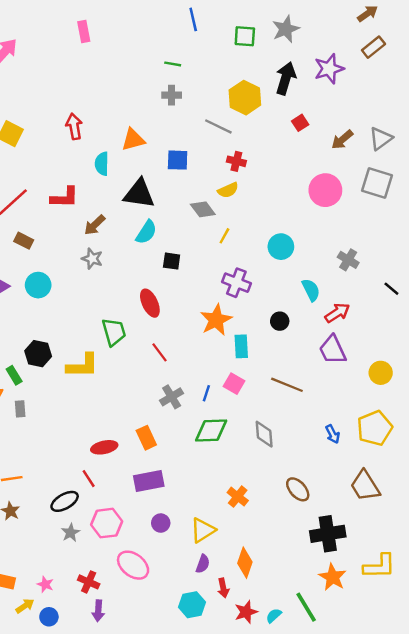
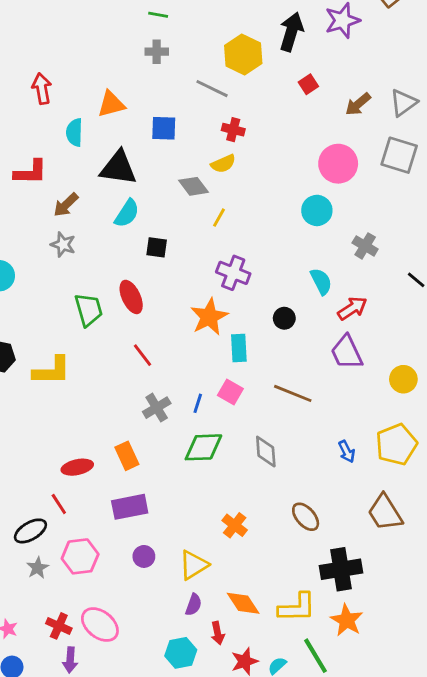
cyan circle: (281, 247) -> (317, 210), moved
green trapezoid: (114, 332) -> (89, 310), moved
orange diamond: (245, 563) -> (243, 603), turned -52
pink ellipse: (133, 565) -> (100, 625), moved
yellow L-shape: (379, 566) -> (297, 608), moved

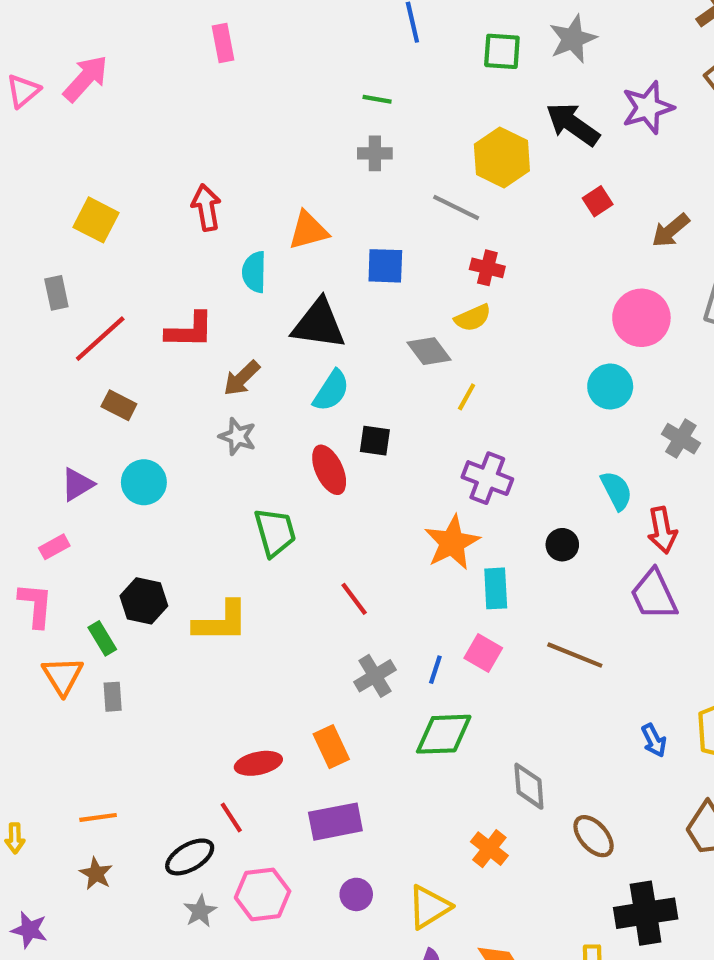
black arrow: (291, 32) -> (573, 124), turned -72
red ellipse: (131, 297) -> (329, 470), moved
red arrow: (352, 308) -> (662, 530), turned 112
gray diamond: (266, 452) -> (529, 786), moved

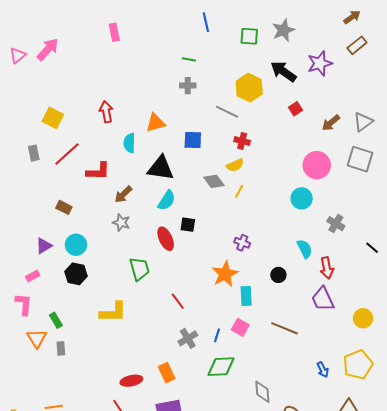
red line: (100, 339) -> (67, 154), moved
yellow line: (467, 397) -> (239, 191), moved
purple cross: (487, 478) -> (242, 243), size x0.7
black hexagon: (144, 601) -> (76, 274), moved

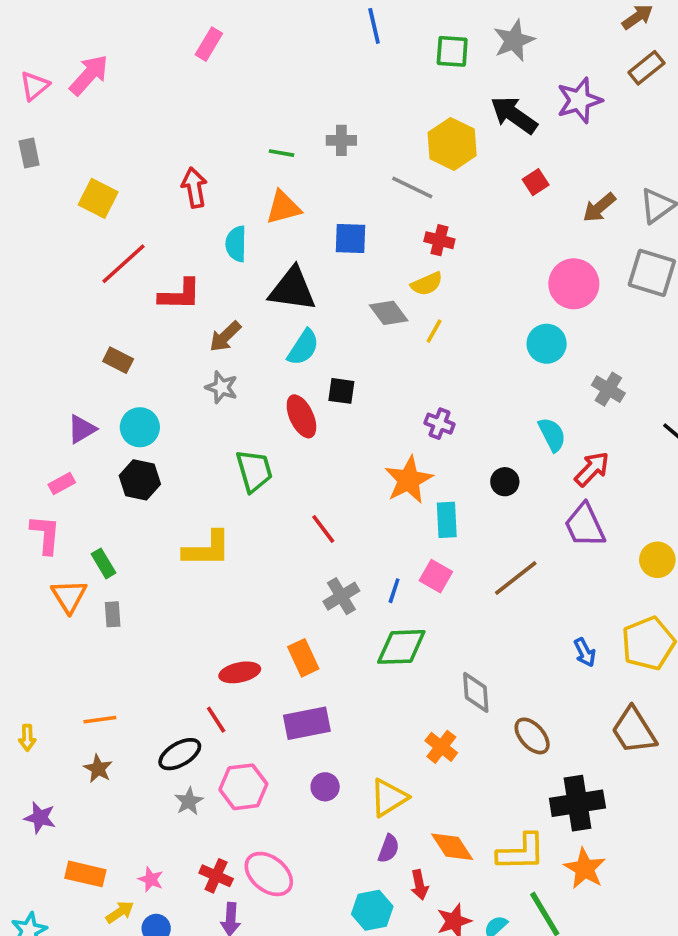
pink rectangle: (114, 32) -> (209, 44), turned 42
green line: (189, 59) -> (281, 153), moved
gray rectangle: (34, 153) -> (29, 153), moved
red arrow: (327, 268) -> (592, 469), turned -125
brown line: (284, 328) -> (516, 578), turned -60

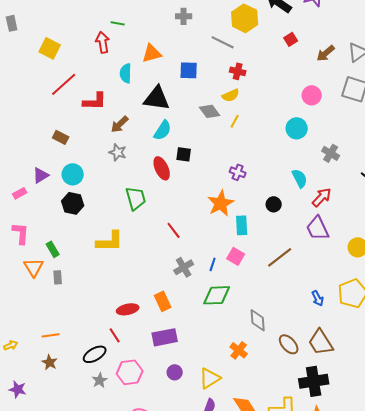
green line: (281, 153) -> (118, 23), moved
pink circle: (574, 284) -> (312, 95), size x0.7
pink rectangle: (62, 484) -> (20, 193), moved
brown trapezoid: (634, 731) -> (321, 342), moved
yellow arrow: (27, 738) -> (11, 345), turned -112

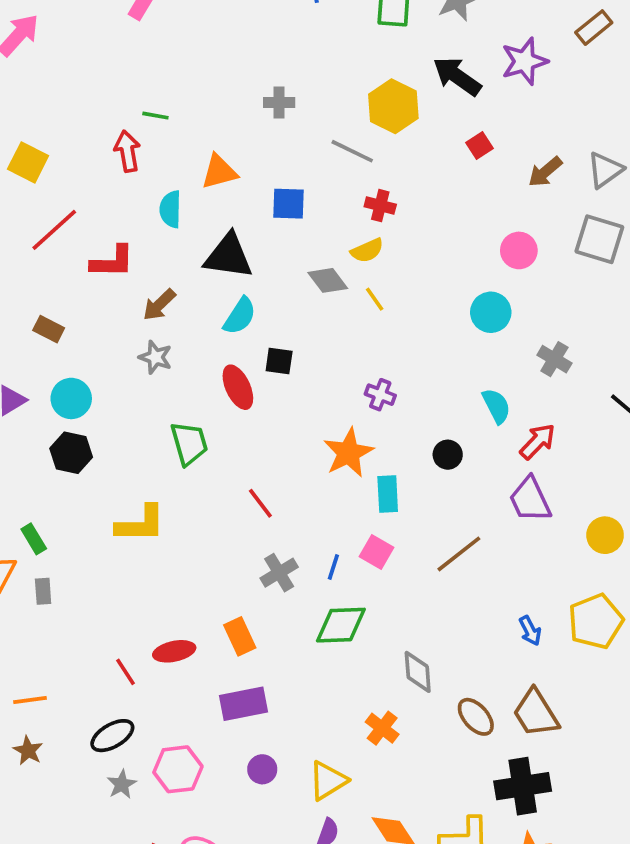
yellow line: (235, 121) -> (375, 299), turned -64
red line: (115, 335) -> (125, 672), moved

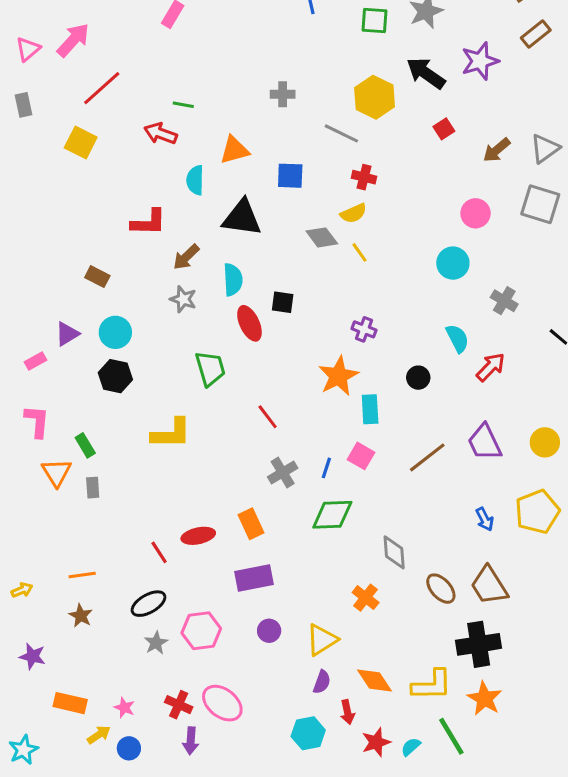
red arrow: (127, 151) -> (161, 133), turned -60
red line: (54, 230) -> (102, 88), moved
cyan semicircle: (240, 316) -> (233, 280), moved, turned -36
purple trapezoid: (530, 500) -> (485, 442), moved

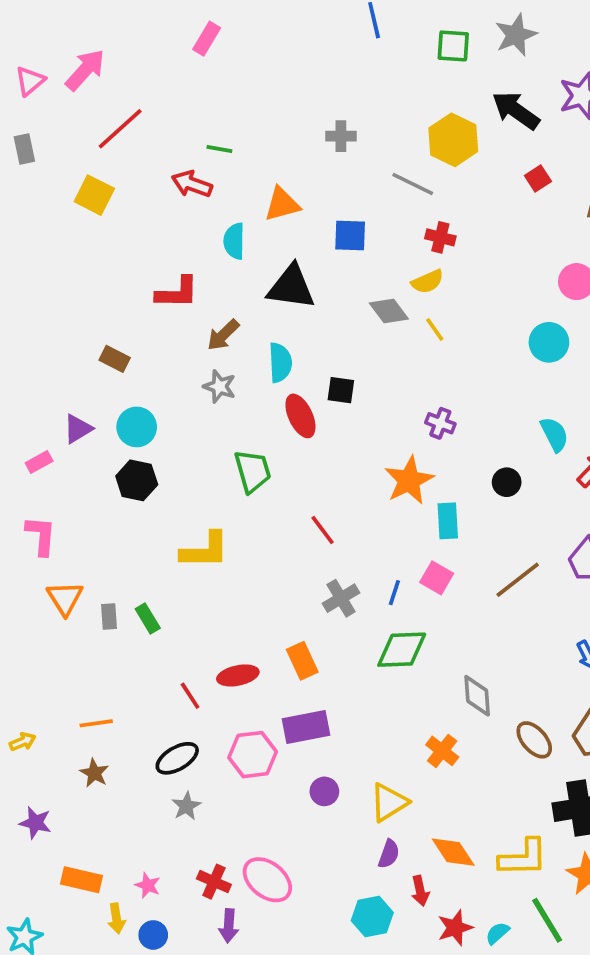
green rectangle: (85, 445) -> (148, 618), moved
pink hexagon: (201, 631) -> (253, 755), moved
yellow arrow: (99, 735) -> (116, 918), turned 115

